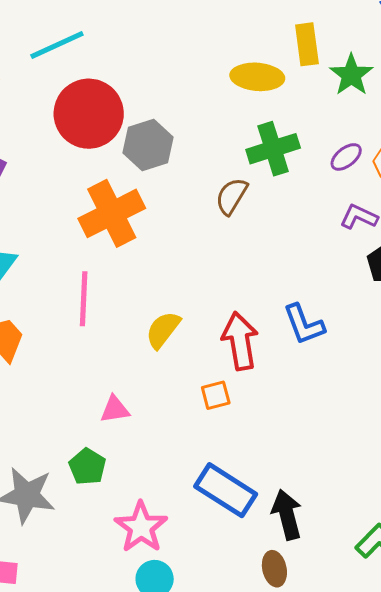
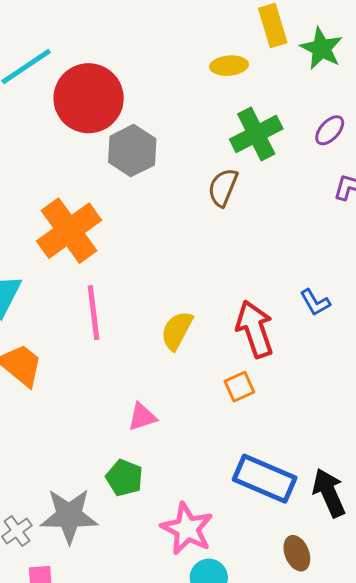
yellow ellipse: (257, 77) -> (229, 66), size x0.7
red circle: (89, 114) -> (89, 98), moved
orange cross: (112, 213) -> (69, 231), moved
blue L-shape: (304, 324) -> (315, 302), size x0.7
brown ellipse: (274, 569) -> (297, 553), moved

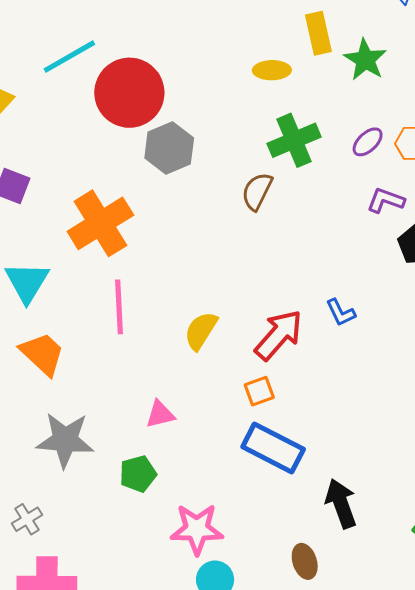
red arrow: (255, 329) -> (279, 335), turned 56
green pentagon: (124, 478) -> (138, 474), turned 30
blue rectangle: (265, 479) -> (273, 448), moved
gray star: (69, 516) -> (65, 440), moved
pink star: (187, 529) -> (197, 529), turned -30

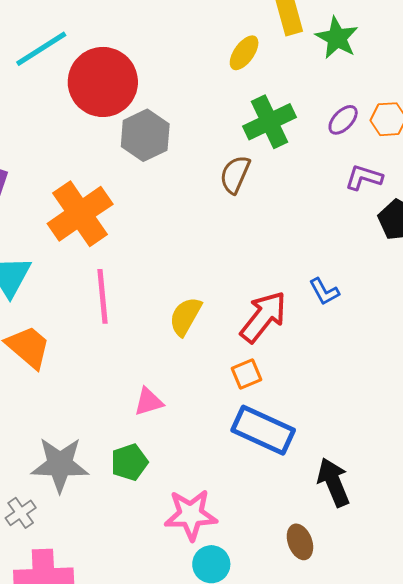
yellow ellipse: (272, 70) -> (244, 53), turned -51
gray star: (65, 440) -> (60, 465), moved

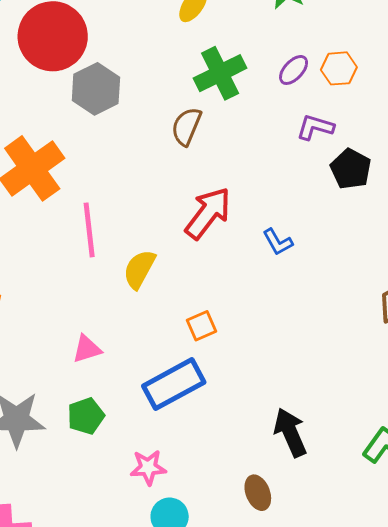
pink line: (103, 296) -> (89, 230), moved
red arrow: (263, 317) -> (208, 213), moved
pink triangle: (149, 402) -> (87, 349), moved
blue rectangle: (263, 430) -> (174, 384), moved, turned -52
pink star: (191, 515) -> (148, 467), size x0.7

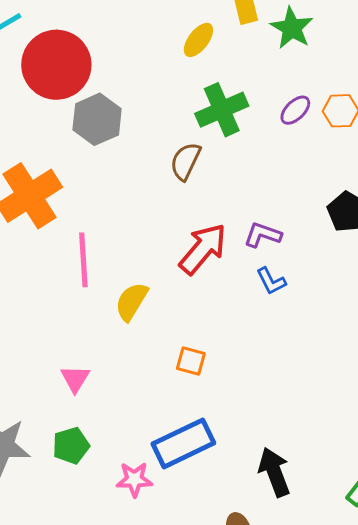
purple L-shape: (315, 127) -> (263, 235), moved
orange square: (201, 326) -> (191, 361), turned 36
pink triangle: (87, 349) -> (75, 379), turned -44
blue rectangle: (174, 384) -> (183, 443), moved
pink star: (148, 467) -> (134, 479), moved

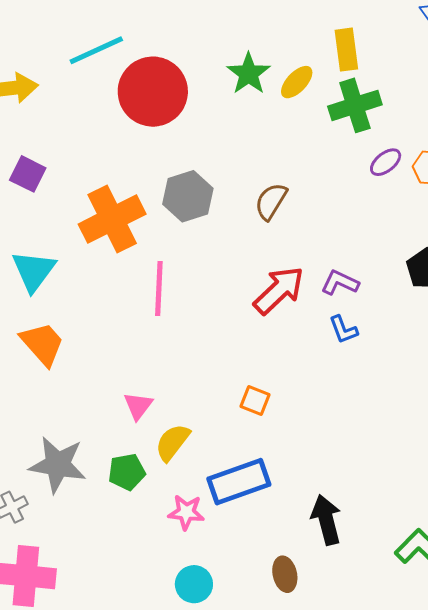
green star: (292, 28) -> (249, 74), moved
green cross: (222, 110) -> (355, 105), moved
gray hexagon: (97, 119) -> (188, 196), moved
yellow semicircle: (132, 302) -> (172, 442), moved

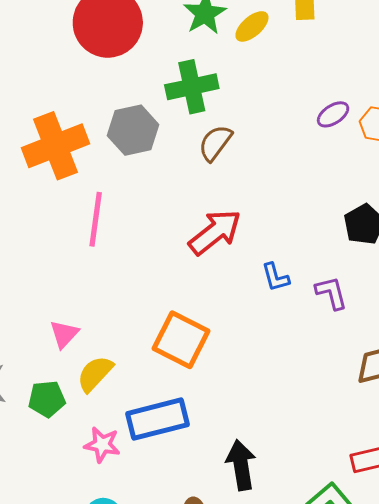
green cross: (355, 105) -> (192, 87), moved
purple L-shape: (340, 283) -> (331, 293), moved, turned 45
orange square: (255, 401) -> (181, 340), size x1.8

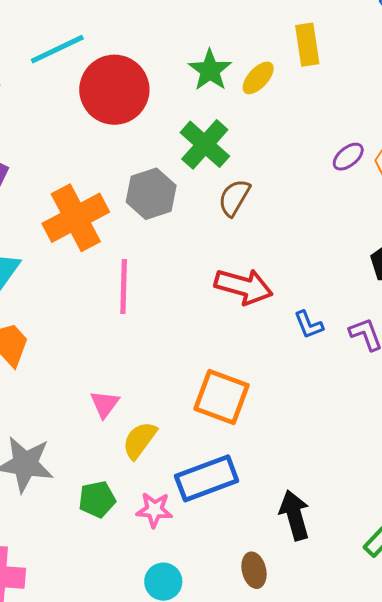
green cross: (192, 87) -> (205, 144), turned -30
red arrow: (215, 232) -> (244, 286), turned 60
green pentagon: (47, 399) -> (97, 499), moved

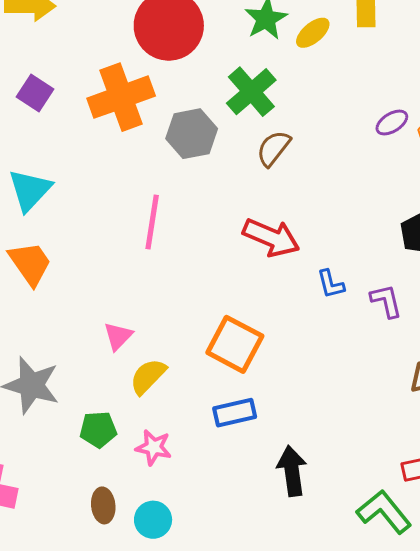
orange cross: (76, 218) -> (121, 97), moved
blue rectangle: (207, 478) -> (235, 413), moved, size x0.7
brown ellipse: (254, 570) -> (103, 505), moved

